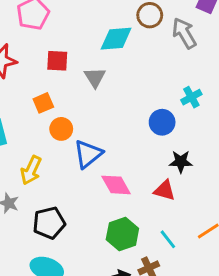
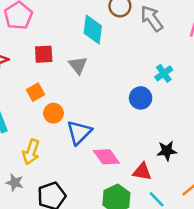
cyan diamond: (116, 39) -> (93, 29), turned -72
black star: (181, 162) -> (167, 151), moved
red triangle: (165, 190) -> (142, 172), moved

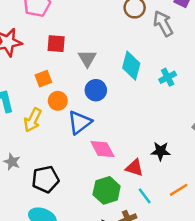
cyan diamond: (93, 29) -> (131, 66), moved
blue circle: (141, 98) -> (96, 90), moved
yellow arrow: (31, 152) -> (33, 120), moved

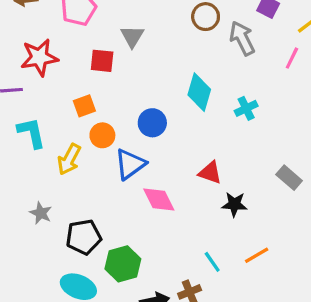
gray triangle: (87, 58) -> (132, 36), moved
red triangle: (134, 168) -> (210, 173), moved
green hexagon: (107, 190) -> (123, 264), moved

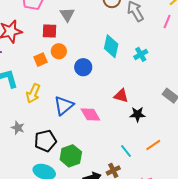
orange circle: (102, 135) -> (59, 51), moved
blue triangle: (130, 164) -> (64, 106), moved

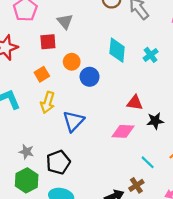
orange circle: (59, 51) -> (72, 62), moved
yellow arrow: (33, 93) -> (48, 102), moved
pink diamond: (90, 115) -> (123, 131), moved, turned -50
green hexagon: (71, 156) -> (27, 180), moved

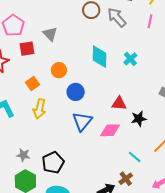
red square: (48, 42) -> (27, 49), moved
blue circle: (90, 77) -> (76, 92), moved
blue triangle: (73, 121) -> (82, 121), moved

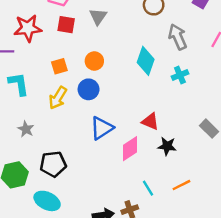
gray arrow: (117, 17) -> (178, 37), moved
blue circle: (76, 92) -> (89, 89), moved
pink diamond: (110, 130) -> (130, 149), turned -50
gray star: (23, 155) -> (26, 129), moved

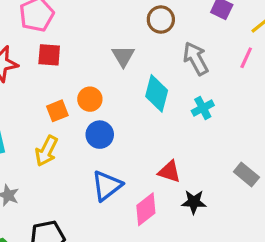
gray triangle: (98, 16) -> (123, 56), moved
orange square: (59, 66) -> (57, 111), moved
blue circle: (89, 89) -> (100, 135), moved

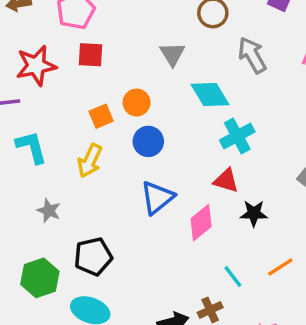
cyan diamond: (157, 93) -> (210, 94), turned -45
cyan cross: (203, 108) -> (237, 136), moved, size x1.4

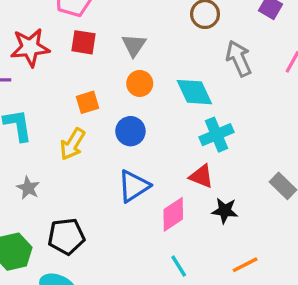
gray triangle: (172, 54) -> (134, 45), moved
orange circle: (137, 103) -> (140, 83), moved
cyan line: (233, 277) -> (179, 266), moved

